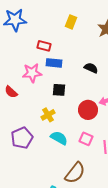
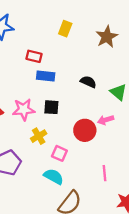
pink star: (32, 73) -> (24, 110), moved
cyan semicircle: (59, 138) -> (54, 177), moved
pink square: (86, 139) -> (59, 153), moved

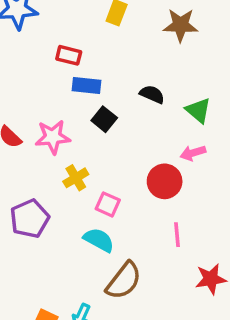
brown star: (107, 37) -> (181, 25), turned 30
black square: (51, 107) -> (104, 119), moved, turned 35
pink arrow: (106, 120) -> (193, 153), moved
red circle: (85, 130) -> (165, 181), moved

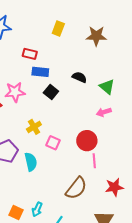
pink star: (53, 137) -> (15, 92), moved
red circle: (165, 181) -> (87, 141), moved
cyan semicircle: (99, 240) -> (31, 162), moved, turned 48
brown semicircle: (124, 281) -> (76, 188), moved

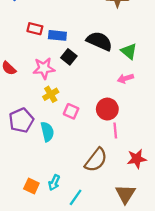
red rectangle: (30, 54) -> (35, 29), moved
black semicircle: (79, 77) -> (99, 41), size x1.6
pink star: (15, 92) -> (44, 68), moved

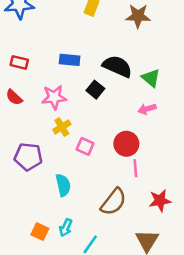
red rectangle: (35, 29) -> (19, 62), moved
black square: (69, 57) -> (95, 90), moved
purple pentagon: (21, 120) -> (28, 157), turned 30
cyan semicircle: (47, 132) -> (63, 185), moved

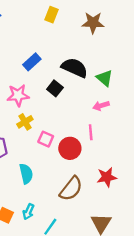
blue rectangle: (70, 60) -> (32, 62), turned -48
red circle: (126, 144) -> (70, 148), moved
pink line: (135, 168) -> (91, 132), moved
red star: (160, 201) -> (107, 177), moved

